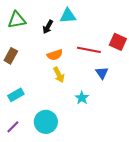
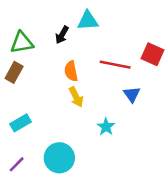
green triangle: (17, 20) -> (22, 43), moved
orange semicircle: (55, 55) -> (71, 71), turned 98

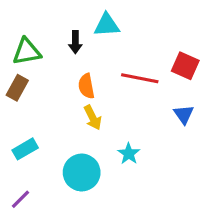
black arrow: (62, 35) -> (75, 42), turned -30
blue triangle: (132, 94) -> (184, 114), moved
cyan circle: (59, 158) -> (82, 172), moved

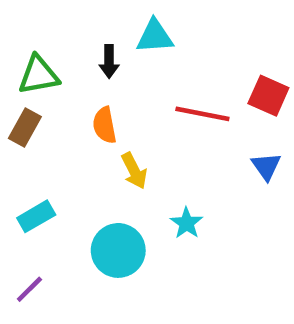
orange semicircle: (86, 86) -> (105, 125), moved

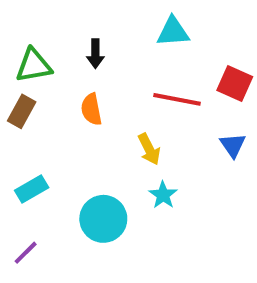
cyan triangle: (155, 36) -> (173, 32), moved
yellow arrow: (134, 171) -> (149, 149), moved

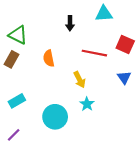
cyan triangle: (173, 32) -> (104, 14), moved
black arrow: (95, 54) -> (70, 23), moved
green triangle: (34, 66) -> (18, 35), turned 36

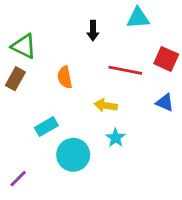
blue triangle: (124, 77) -> (165, 103), turned -32
yellow arrow: (79, 80) -> (106, 105), turned 126
cyan rectangle: (17, 101) -> (46, 127), moved

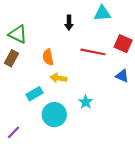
yellow arrow: (106, 105) -> (58, 78), moved

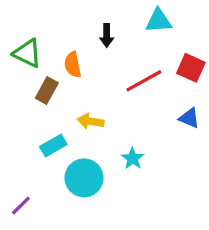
red line: (93, 52) -> (144, 81), turned -40
orange semicircle: (48, 57) -> (73, 65), moved
brown rectangle: (11, 58) -> (47, 90), moved

